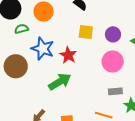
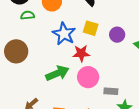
blue star: (43, 49) -> (64, 34), moved
red star: (68, 55) -> (81, 53), moved, turned 30
pink circle: (113, 61) -> (88, 77), moved

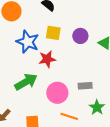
pink circle: (88, 77) -> (57, 93), moved
gray rectangle: (111, 91) -> (85, 86), moved

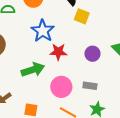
yellow square: (53, 33) -> (82, 16), moved
purple circle: (80, 36) -> (92, 54), moved

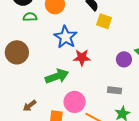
purple circle: (92, 54) -> (124, 59), moved
pink circle: (61, 87) -> (75, 102), moved

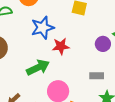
blue star: (65, 37) -> (43, 28), turned 30

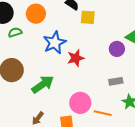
green arrow: (38, 67) -> (43, 84), moved

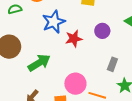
purple circle: (117, 49) -> (102, 31), moved
gray rectangle: (116, 81) -> (112, 64), turned -64

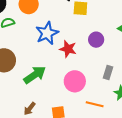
red star: (74, 39) -> (68, 49), turned 30
pink circle: (75, 84) -> (75, 81), moved

